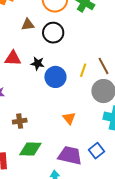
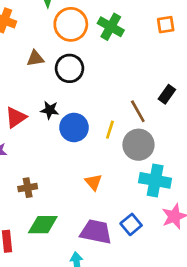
red triangle: (13, 58) -> (16, 117), moved, turned -36
yellow line: (83, 70) -> (110, 130), moved

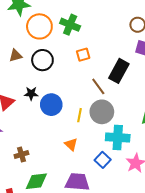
orange square: (166, 25) -> (83, 55), moved
black rectangle: (167, 94) -> (119, 71), size x1.6
yellow line: (110, 130) -> (80, 115), moved
blue square: (131, 224) -> (103, 160), moved

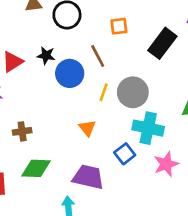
orange square: (83, 55) -> (119, 26), moved
brown line: (98, 86) -> (98, 56), moved

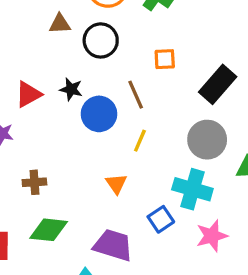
gray circle: (133, 92) -> (207, 140), moved

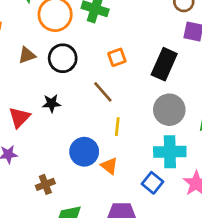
blue circle: (99, 114) -> (84, 152), moved

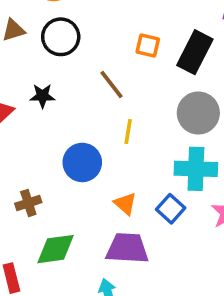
orange square: (117, 57) -> (148, 46), moved, turned 30
orange triangle: (109, 166) -> (125, 204), moved

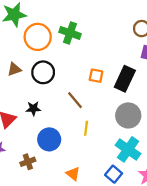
blue circle: (82, 162) -> (49, 139), moved
cyan cross: (196, 169) -> (128, 149), turned 35
brown cross: (28, 203) -> (28, 162), moved
orange triangle: (125, 204) -> (73, 174), moved

